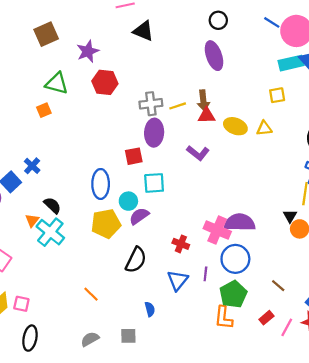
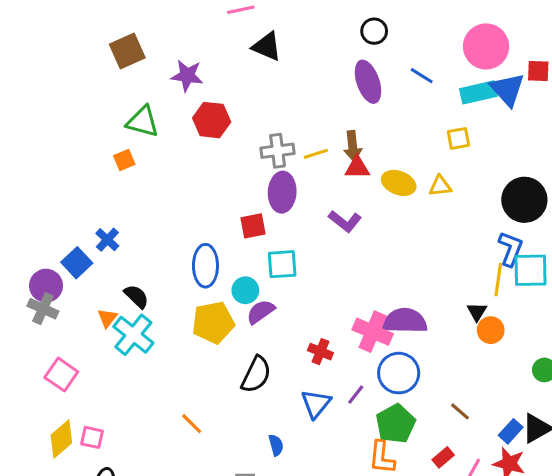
blue line: (272, 22) -> (422, 76), moved
purple star: (88, 51) -> (187, 76), turned 30
purple line: (205, 274) -> (356, 395), turned 32

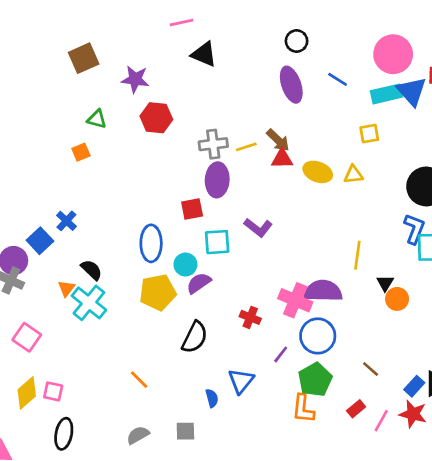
green triangle: (143, 122) -> (97, 119), size x0.7
brown arrow: (353, 146) -> (278, 140), turned -40
purple L-shape: (345, 221) -> (258, 227), moved
yellow line: (498, 280) -> (357, 255), moved
blue triangle: (316, 404) -> (241, 381), moved

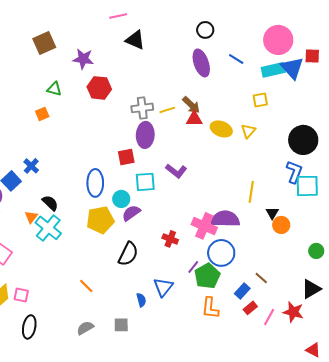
yellow triangle: (353, 175) -> (248, 131), turned -42
green pentagon: (315, 380) -> (207, 276), moved
blue rectangle: (414, 386) -> (242, 291), moved

